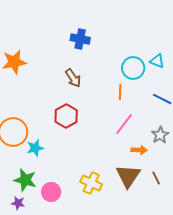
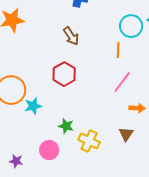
brown triangle: (128, 176) -> (126, 134), size x0.6
green star: (25, 180) -> (66, 126), moved, size x0.7

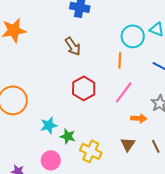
red hexagon: (64, 74) -> (84, 88), moved
cyan star: (33, 106) -> (49, 125), moved

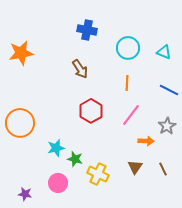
cyan circle: (133, 36) -> (128, 48), moved

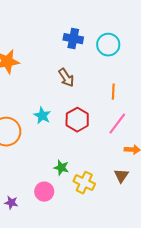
cyan circle: (128, 48) -> (108, 45), moved
cyan star: (56, 148) -> (42, 116), moved, turned -30

